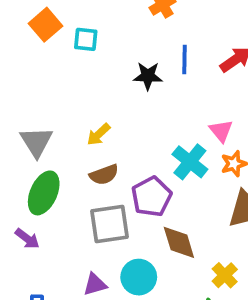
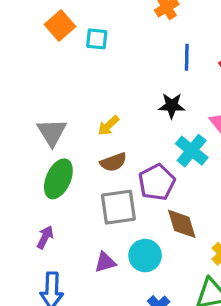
black star: (148, 76) -> (172, 106), moved
purple arrow: (27, 239) -> (45, 237), moved, turned -100

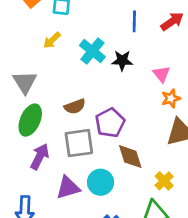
yellow arrow: (108, 126) -> (52, 40), moved
cyan cross: (192, 151) -> (92, 51), moved
purple arrow: (45, 237) -> (40, 157), moved, size x1.4
purple triangle: (105, 262) -> (68, 188), size x1.4

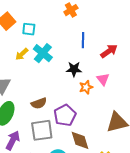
red arrow: (172, 21) -> (109, 51), moved
cyan cross: (92, 51) -> (43, 53), moved
orange star: (171, 98) -> (86, 87), moved

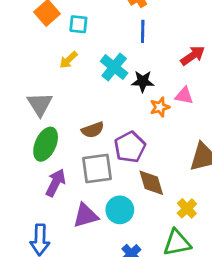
blue line: (83, 40) -> (143, 31), moved
cyan cross: (43, 53) -> (114, 67), moved
pink triangle: (103, 79) -> (184, 96), turned -40

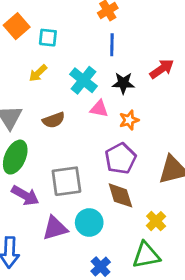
black star: (143, 81) -> (123, 83), moved
pink triangle: (184, 96) -> (99, 109), moved
brown semicircle: (93, 130) -> (54, 120), moved
purple pentagon: (130, 147) -> (120, 158), moved
purple arrow: (56, 183) -> (25, 195), turned 92

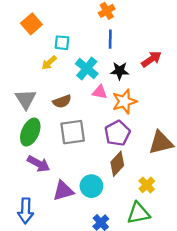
cyan square: (48, 38) -> (62, 43), moved
orange star: (129, 120) -> (124, 101), size x1.5
gray square: (66, 181) -> (73, 132), moved
brown diamond: (120, 195) -> (117, 164), turned 60

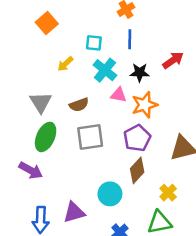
cyan square: (62, 43) -> (94, 43), moved
purple arrow: (39, 164) -> (31, 170), moved
purple triangle: (63, 191) -> (74, 212), moved

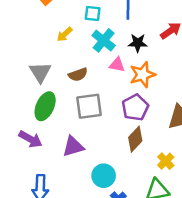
cyan circle: (110, 194) -> (104, 176), moved
purple triangle: (74, 212) -> (73, 146), moved

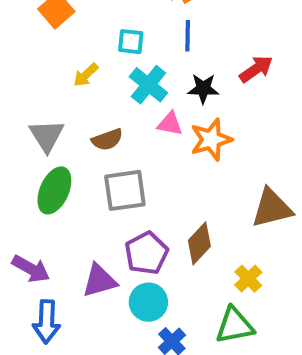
purple pentagon: (135, 107) -> (146, 253), moved
purple arrow: (30, 139) -> (31, 269), moved
purple triangle: (73, 146) -> (99, 281), moved

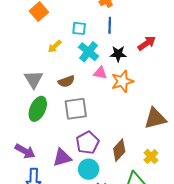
brown diamond: (199, 243) -> (119, 150), moved
yellow cross: (248, 279) -> (151, 156), moved

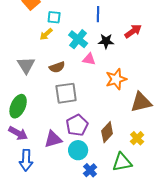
cyan square: (79, 28) -> (54, 17), moved
orange star: (122, 81) -> (116, 79), moved
green ellipse: (38, 109) -> (18, 106), moved

